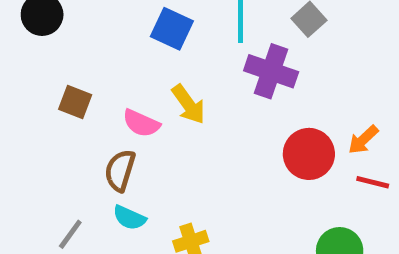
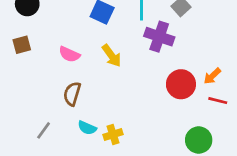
brown square: (75, 102) -> (22, 45), moved, turned -36
pink semicircle: (141, 123) -> (69, 54), moved
cyan semicircle: (129, 218) -> (87, 128), moved

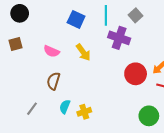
cyan semicircle: (87, 128) -> (65, 107), turned 88

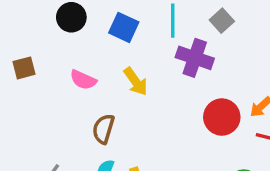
black circle: (20, 13) -> (71, 17), moved
brown semicircle: (53, 81) -> (103, 129), moved

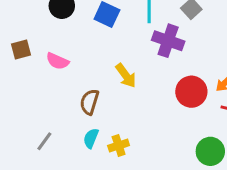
pink semicircle: (83, 80) -> (57, 61), moved
yellow arrow: (136, 82) -> (126, 76), moved

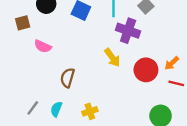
brown square: (21, 49) -> (23, 23), moved
yellow arrow: (126, 76) -> (112, 58), moved
cyan semicircle: (91, 138) -> (56, 109), moved

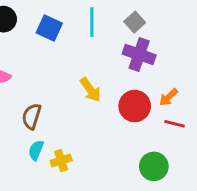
purple cross: (128, 31) -> (139, 54), moved
cyan semicircle: (56, 109) -> (36, 150), moved

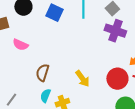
yellow arrow: (90, 90) -> (82, 79), moved
red circle: (135, 106) -> (117, 79), moved

